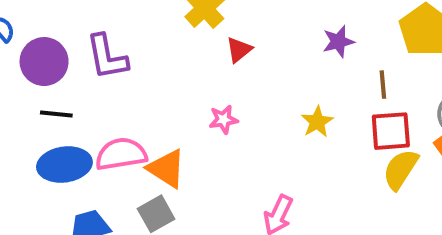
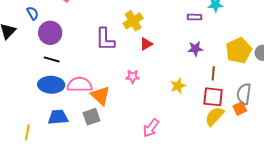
purple L-shape: (107, 57) -> (105, 39), moved

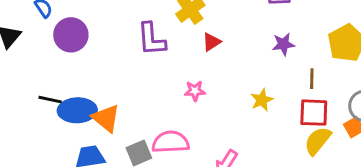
black line: (52, 59) -> (50, 100), moved
pink semicircle: (80, 85) -> (171, 142), moved
orange triangle: (100, 96) -> (106, 118), moved

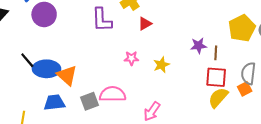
purple star: (283, 44) -> (199, 46), moved
black line: (50, 100) -> (27, 60), turned 35
yellow star: (262, 100) -> (161, 65), moved

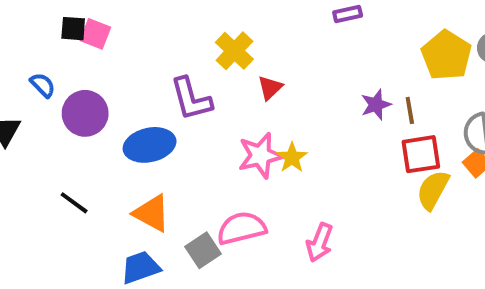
pink star: (131, 58) -> (260, 155), size x1.6
yellow star: (161, 65) -> (292, 158), moved
blue ellipse: (46, 69) -> (150, 145), moved

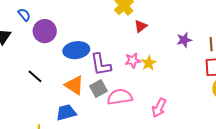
purple L-shape: (191, 99) -> (101, 64), moved
purple star: (376, 105) -> (184, 40), moved
pink star: (260, 155) -> (133, 60), size x0.7
gray square: (203, 250) -> (98, 89), moved

